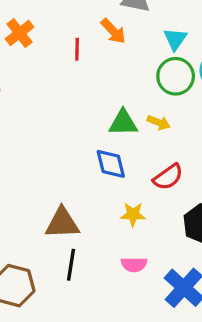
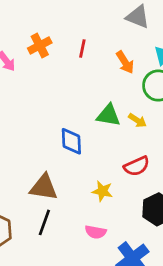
orange arrow: (113, 31) -> (125, 62), moved
orange cross: (20, 33) -> (40, 45), moved
blue diamond: (111, 164) -> (71, 141), moved

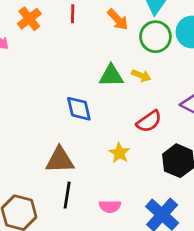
yellow star: (102, 191) -> (119, 153), turned 30
pink semicircle: (96, 232) -> (110, 206), moved

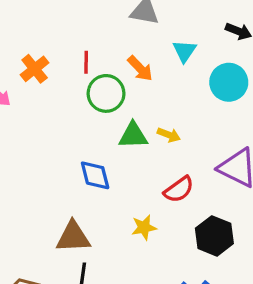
green circle: (155, 37) -> (106, 93), moved
yellow star: (119, 153) -> (144, 227), turned 30

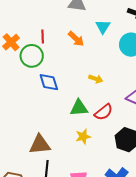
green circle: (106, 93) -> (32, 56), moved
green triangle: (133, 136) -> (79, 108), moved
blue diamond: (95, 175) -> (49, 82), moved

